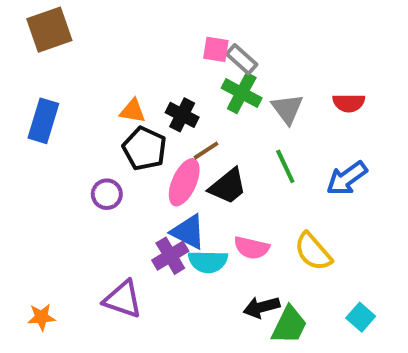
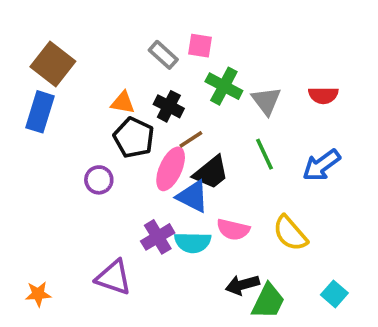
brown square: (49, 30) -> (53, 64), moved, turned -33
gray rectangle: (242, 59) -> (163, 55), moved
blue triangle: (188, 232) -> (193, 196), moved

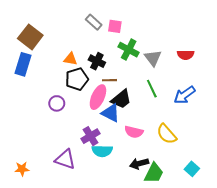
gray rectangle: (163, 55) -> (94, 22), moved
black pentagon: (134, 138) -> (77, 79), turned 30
brown line: (191, 139) -> (110, 80), turned 32
cyan semicircle: (193, 242) -> (102, 151), moved

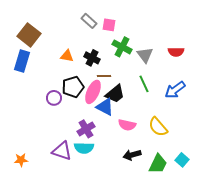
black pentagon: (77, 79) -> (73, 87), moved
cyan semicircle: (102, 151) -> (84, 148), moved
green trapezoid: (154, 173) -> (158, 164), moved

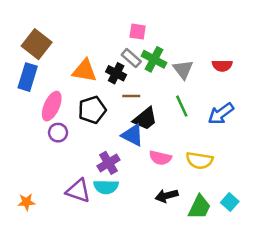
gray rectangle: (89, 21) -> (131, 58), moved
orange triangle: (67, 56) -> (85, 71), size x1.5
pink ellipse: (93, 92) -> (52, 106), moved
purple circle: (54, 98) -> (58, 133), moved
yellow semicircle: (158, 127) -> (199, 160), turned -40

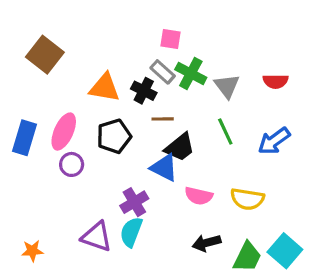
blue rectangle: (28, 77) -> (24, 138), moved
cyan semicircle: (106, 187) -> (131, 232), turned 110
cyan square: (230, 202) -> (285, 251), size x1.5

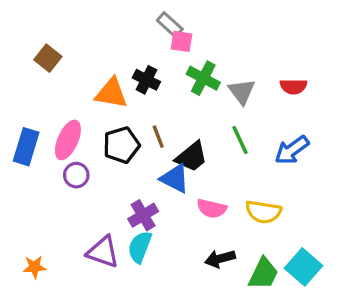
brown square: (45, 55) -> (48, 58), size x0.7
gray rectangle: (163, 72) -> (170, 25), moved
black cross: (144, 91) -> (146, 80), moved
brown line: (163, 119) -> (158, 137), moved, turned 70

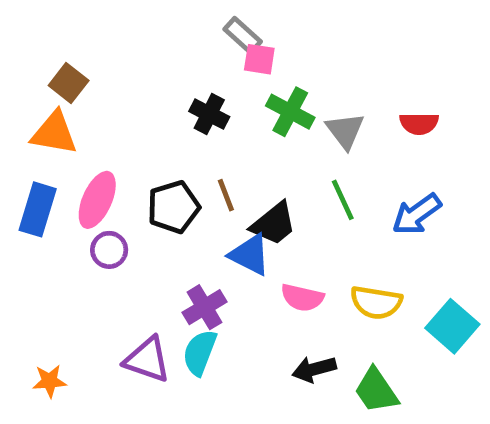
orange triangle: (111, 93) -> (54, 133), moved
cyan square: (304, 267) -> (452, 326), moved
green trapezoid: (263, 274) -> (376, 391), turned 120

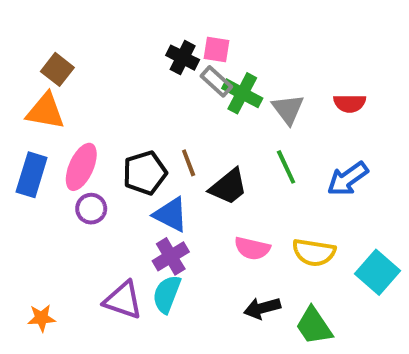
gray rectangle: (243, 35) -> (216, 81), moved
black cross: (209, 114) -> (183, 58), moved
blue triangle: (250, 255) -> (171, 215), moved

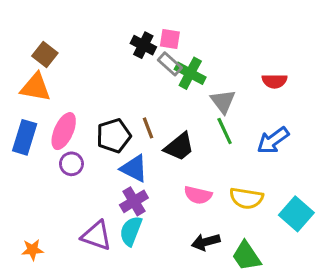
gray triangle: (288, 109) -> (223, 101), moved

